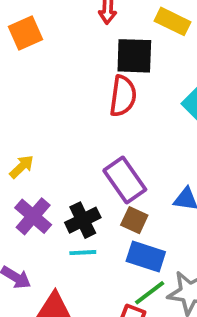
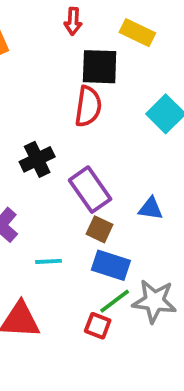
black cross: (83, 220) -> (37, 159), moved

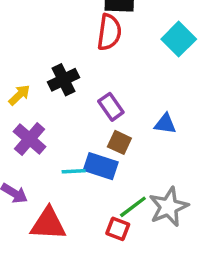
purple rectangle: (90, 190) -> (111, 107), size x0.7
blue rectangle: (111, 265) -> (101, 166), moved
gray star: (154, 301) -> (169, 207), turned -30

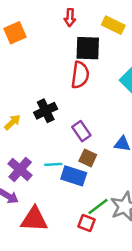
purple cross: (30, 139) -> (20, 169), moved
cyan line: (74, 171) -> (53, 164), moved

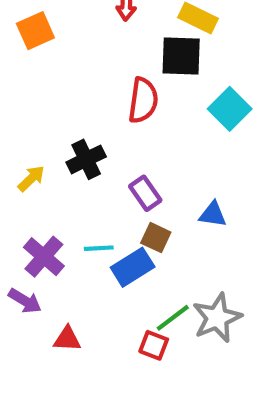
black square: (88, 48) -> (181, 56), moved
blue rectangle: (74, 176) -> (133, 267), turned -50
red triangle: (34, 219) -> (67, 339), size x0.6

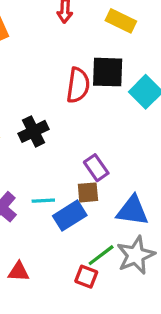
black square: (181, 56) -> (108, 72), moved
purple rectangle: (145, 193) -> (96, 168), moved
blue triangle: (213, 214) -> (132, 211), moved, size x1.5
brown square: (156, 238) -> (88, 192), turned -30

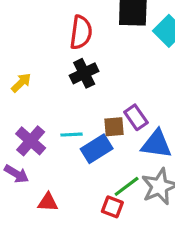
red semicircle: (78, 85) -> (81, 32), moved
black cross: (33, 131) -> (84, 73), moved
purple rectangle: (96, 168) -> (136, 117), moved

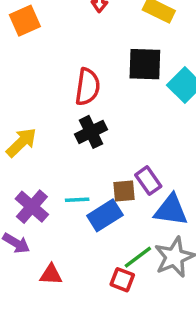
yellow arrow: (21, 83) -> (21, 142), size x1.4

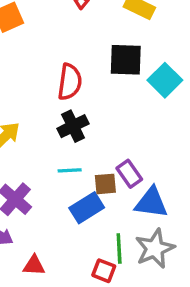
cyan line: (77, 200) -> (70, 170), moved
green line: (138, 257) -> (119, 249), turned -56

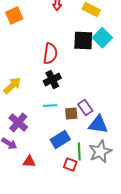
cyan square: (165, 80) -> (102, 38), moved
blue rectangle: (87, 208) -> (60, 140), moved

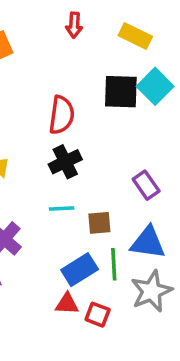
purple rectangle: (85, 108) -> (146, 185), moved
green line: (79, 152) -> (114, 264), moved
red triangle: (29, 162) -> (67, 304), moved

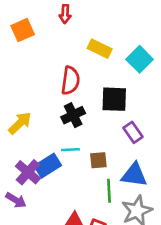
red arrow: (74, 25) -> (65, 14), moved
yellow rectangle: (135, 36) -> (100, 49), moved
black square: (121, 92) -> (114, 99), moved
blue rectangle: (80, 270) -> (48, 166), moved

